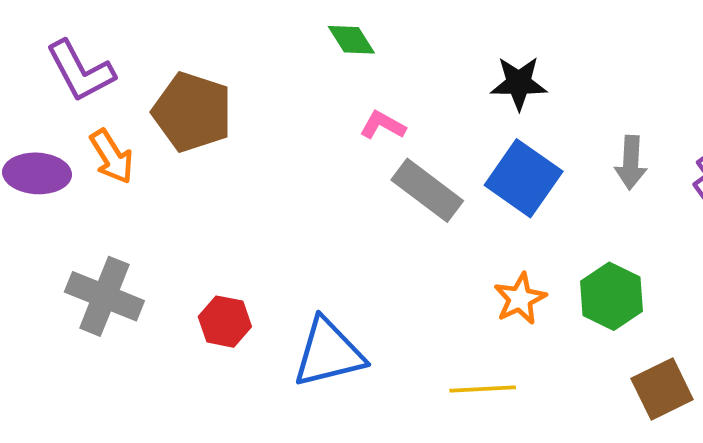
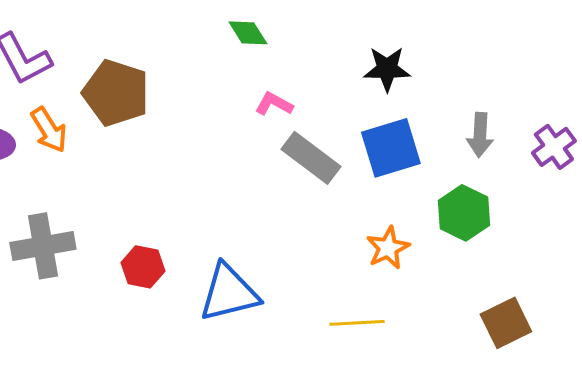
blue square: (524, 178) -> (391, 148), turned 38
gray cross: (104, 296) -> (43, 246), turned -32
green hexagon: (612, 296) -> (464, 213), moved

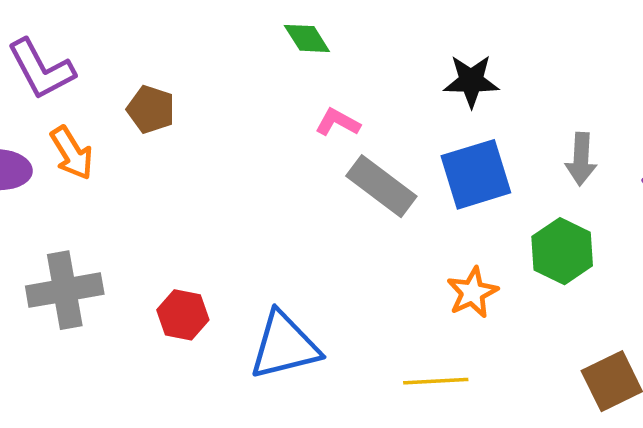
brown pentagon: (116, 93) -> (151, 109), size x0.6

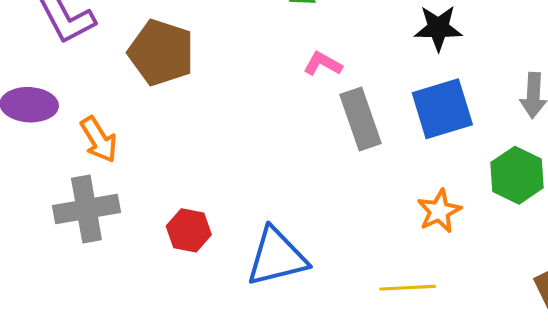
brown pentagon: (151, 109) -> (161, 53), size x1.6
orange arrow: (72, 153) -> (99, 139), moved
gray rectangle: (381, 186) -> (361, 119), turned 34

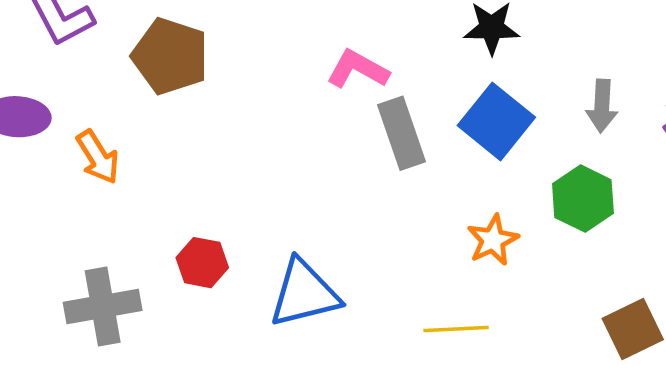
pink L-shape: (323, 64) -> (358, 69), size x1.4
blue square: (442, 109) -> (496, 121), turned -34
gray cross: (86, 209) -> (103, 306), moved

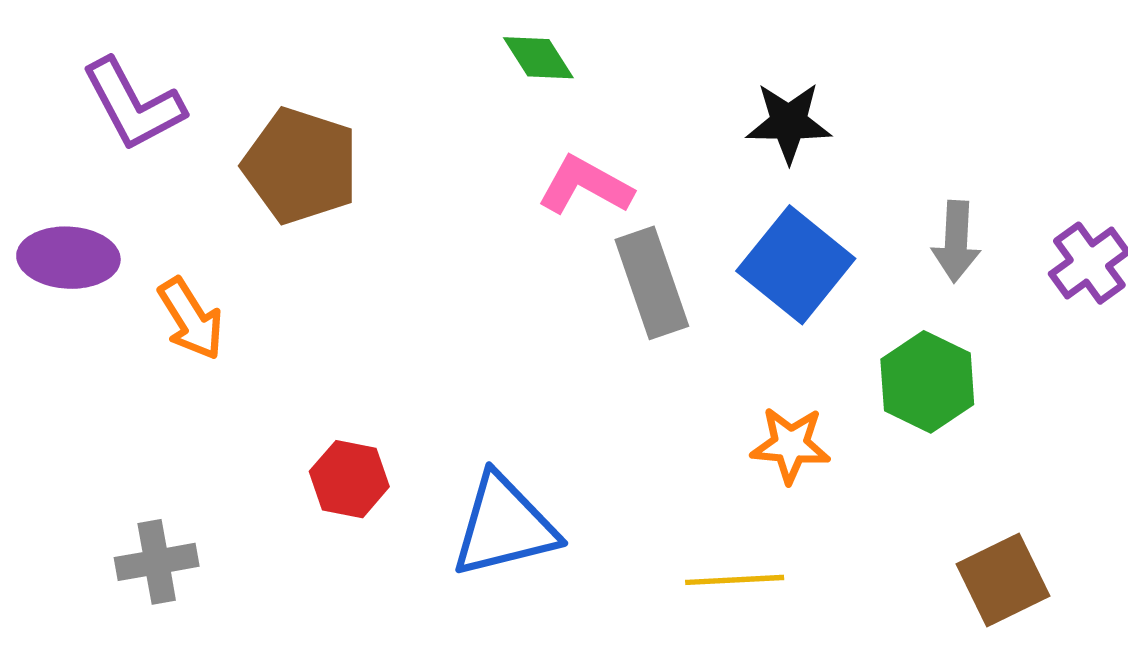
orange star: (493, 240) -> (790, 445), turned 30
gray cross: (103, 306) -> (157, 562), moved, size x0.7

